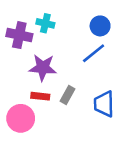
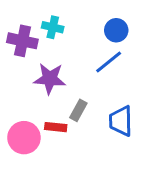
red rectangle: (40, 96) -> (56, 127), moved

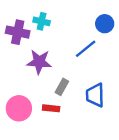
blue circle: (116, 30) -> (105, 24), moved
red rectangle: (56, 127) -> (51, 108), moved

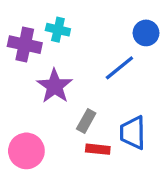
purple star: (39, 62) -> (55, 86), turned 30
red rectangle: (51, 108) -> (98, 149), moved

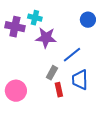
blue line: (119, 68) -> (72, 55), moved
purple star: (55, 86) -> (46, 38), moved, turned -30
red rectangle: (98, 149) -> (59, 90), turned 72

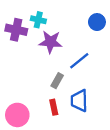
blue trapezoid: (80, 80) -> (79, 101), moved
red rectangle: (59, 90) -> (54, 107), moved
pink circle: (16, 91) -> (17, 115), moved

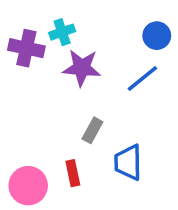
cyan cross: (38, 20) -> (62, 32), turned -32
blue line: (79, 61) -> (142, 78), moved
red rectangle: (54, 107) -> (73, 173), moved

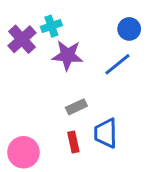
purple cross: (26, 48) -> (22, 39), turned 36
gray rectangle: (92, 130) -> (76, 107), turned 36
red rectangle: (73, 173) -> (73, 142), moved

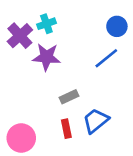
purple star: (68, 55) -> (46, 57), moved
blue trapezoid: (106, 133) -> (96, 121), turned 52

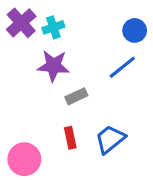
purple cross: (20, 36) -> (21, 23), moved
gray rectangle: (69, 97) -> (76, 96), moved
red rectangle: (66, 129) -> (70, 138), moved

